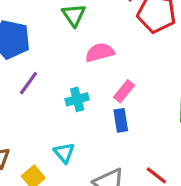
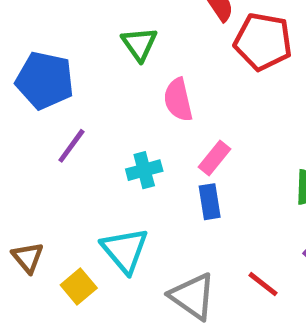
pink semicircle: (100, 52) -> (178, 100), turned -88
cyan triangle: (64, 153) -> (125, 250), size x1.5

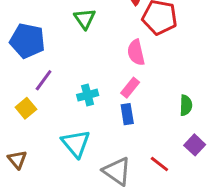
pink semicircle: (178, 100) -> (136, 52), moved
brown triangle: (28, 257) -> (17, 160), moved
yellow square: (79, 287) -> (26, 108), moved

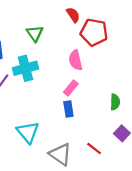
cyan cross: (88, 95) -> (25, 68), moved, size x1.5

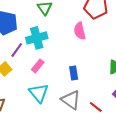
pink rectangle: (71, 88) -> (38, 66), moved
gray triangle: (60, 154) -> (71, 100), moved

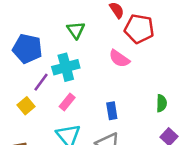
pink semicircle: (80, 31) -> (119, 59), turned -42

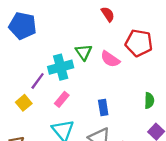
red pentagon: (139, 29) -> (139, 43), moved
green triangle: (76, 30) -> (84, 52), moved
blue pentagon: (27, 49) -> (23, 26), moved

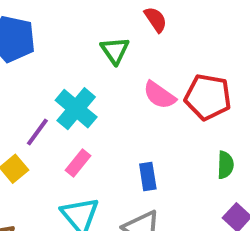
red pentagon: (139, 43) -> (208, 97), moved
green triangle: (84, 52) -> (115, 51), moved
cyan cross: (61, 67) -> (76, 109), turned -35

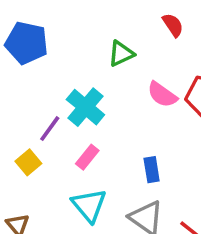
red semicircle: (156, 20) -> (173, 25), moved
green triangle: (115, 51) -> (121, 54), turned 40

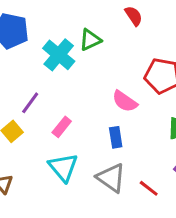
pink semicircle: (162, 95) -> (125, 101), moved
cyan cross: (85, 107) -> (59, 55), moved

